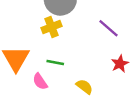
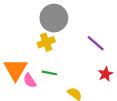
pink semicircle: (40, 81) -> (30, 81), moved

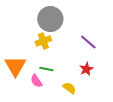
red star: (105, 74) -> (86, 69), moved
pink semicircle: (30, 81) -> (36, 81), moved

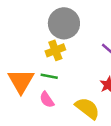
green line: (46, 69) -> (49, 76), moved
yellow semicircle: (69, 88) -> (87, 108), size x1.5

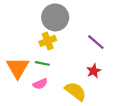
pink semicircle: (47, 100) -> (40, 84), turned -80

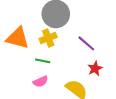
purple line: (96, 42) -> (86, 43), moved
orange triangle: (18, 68) -> (18, 38), moved, turned -45

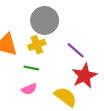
red star: (95, 69) -> (84, 76), size x1.6

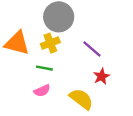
red star: (84, 76) -> (101, 76), size x0.6

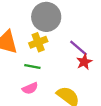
red star: (101, 76) -> (84, 62), moved

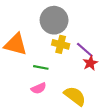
yellow cross: (38, 42) -> (61, 44), moved, turned 35

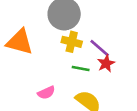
green line: (41, 67) -> (81, 69), moved

